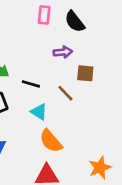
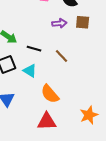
brown square: (85, 73) -> (83, 22), moved
cyan triangle: (39, 112) -> (30, 71), moved

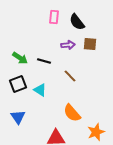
black line: (34, 49) -> (44, 61), moved
orange semicircle: (50, 94) -> (72, 113), moved

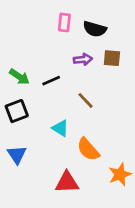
black semicircle: (77, 22) -> (95, 29), turned -36
black line: (44, 61) -> (51, 81), turned -40
cyan triangle: (40, 90) -> (60, 128), moved

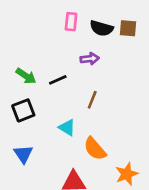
brown square: (112, 58) -> (128, 28), moved
brown line: (85, 100) -> (92, 100), turned 66

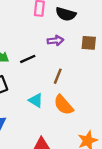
brown square: (128, 28) -> (89, 43), moved
orange semicircle: (95, 149) -> (63, 105), moved

